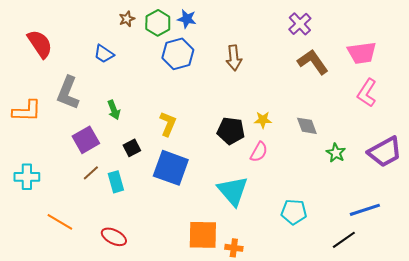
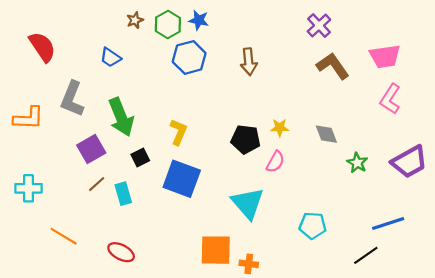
green arrow: (114, 110) -> (121, 117), size x1.8

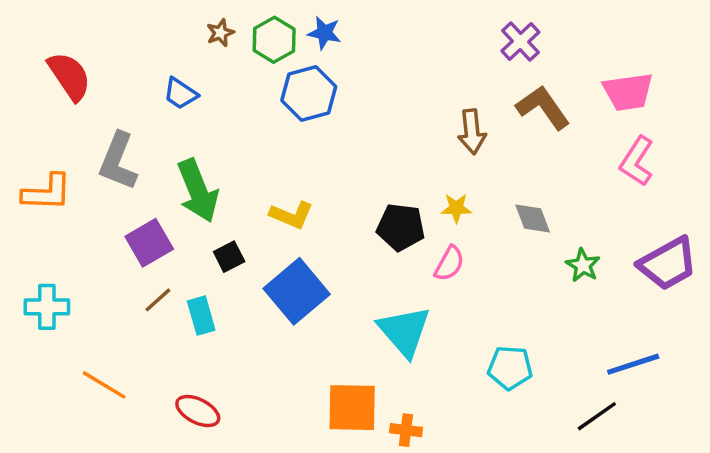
brown arrow: (249, 62) -> (472, 132), moved
yellow L-shape: (179, 132) -> (291, 215), turned 90
blue square: (182, 179) -> (297, 291), turned 30

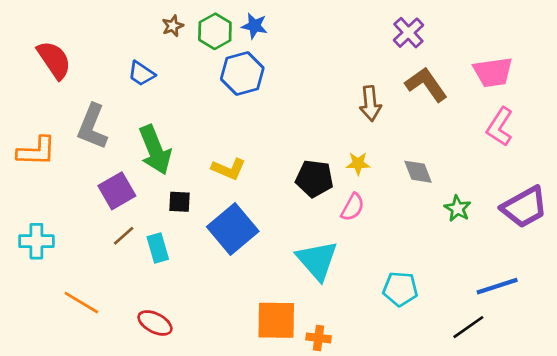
black square: (229, 257) -> (180, 202), turned 30

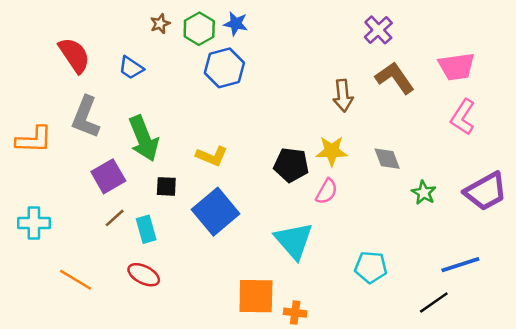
red semicircle: (54, 60) -> (74, 55), moved
yellow star: (358, 163) -> (332, 151), size x1.4
red ellipse: (155, 323) -> (144, 275), moved

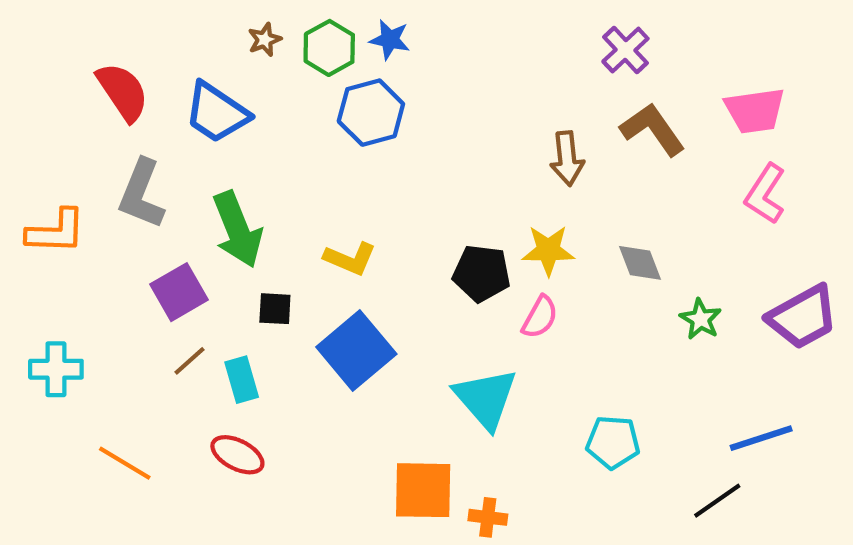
blue trapezoid: (131, 68) -> (217, 113), size x1.6

